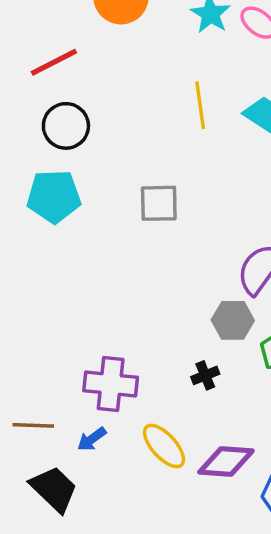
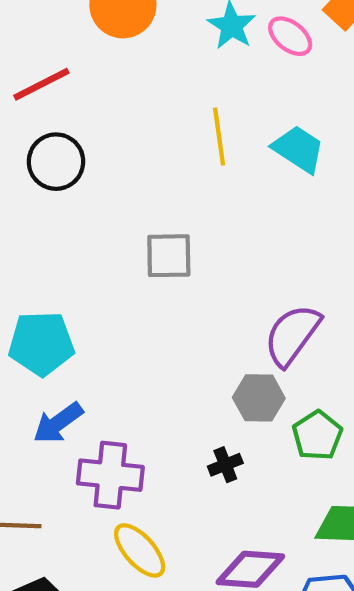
cyan pentagon: (54, 196) -> (41, 343), moved
blue arrow: (92, 439) -> (58, 423), moved, size x1.4
yellow ellipse: (164, 446) -> (140, 550), moved

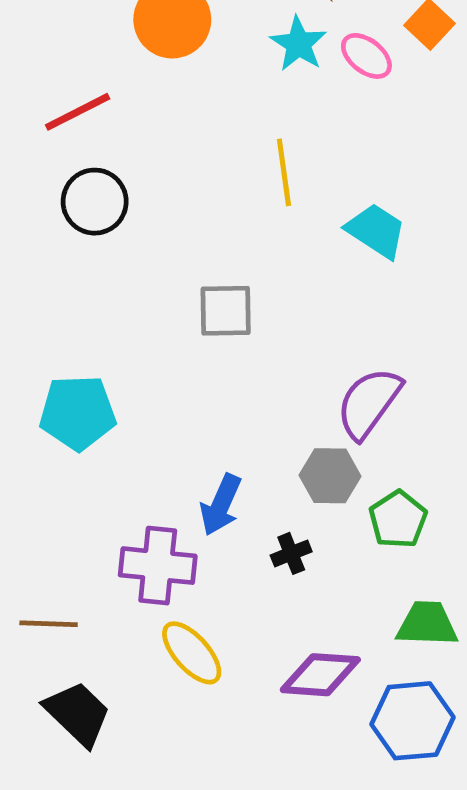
cyan trapezoid: (298, 149) -> (376, 231), moved
blue arrow: (58, 423) -> (221, 505), moved, turned -30

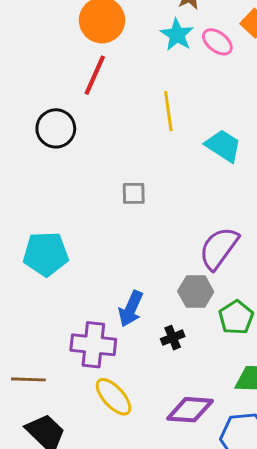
red line: (78, 112) -> (95, 75), moved, turned -39
gray square: (226, 311) -> (134, 193), size x0.7

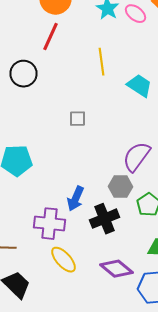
black cross: (173, 338) -> (104, 219), size x1.8
purple diamond: (190, 410) -> (116, 269), turned 36

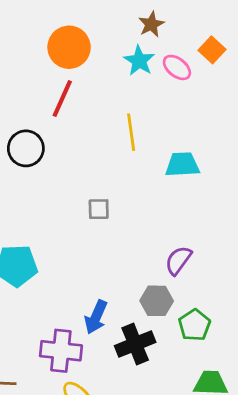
cyan trapezoid: (140, 86) -> (182, 165), turned -36
purple semicircle: (136, 157) -> (178, 260), size x0.7

